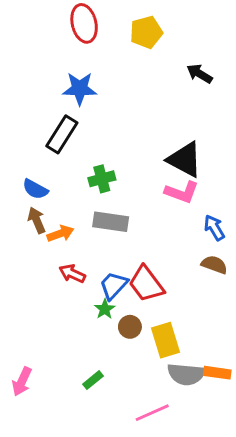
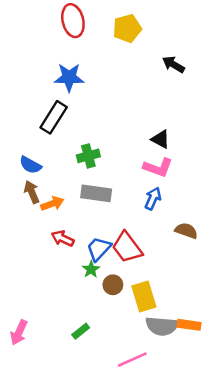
black triangle: (185, 160) -> (161, 139), size x0.6
blue arrow: (214, 228) -> (153, 198), moved, turned 55

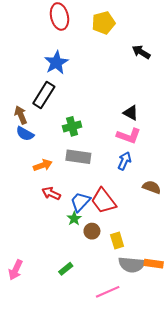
blue star: (69, 77) -> (56, 63), turned -30
brown arrow: (32, 192) -> (21, 115), moved
yellow rectangle: (144, 296) -> (117, 241), size x0.7

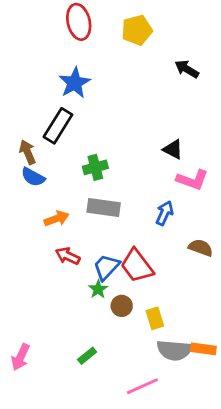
pink L-shape: (129, 136) -> (192, 180), moved

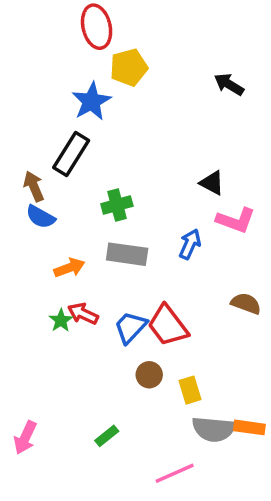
yellow pentagon: (137, 30) -> (129, 67), moved
blue arrow: (165, 213) -> (190, 244), moved
green star: (98, 289) -> (61, 320), moved

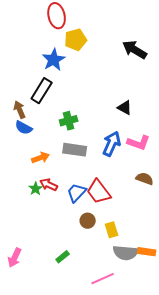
black arrow: (229, 84) -> (135, 50), size x1.4
pink L-shape: (236, 220) -> (139, 143), moved
blue arrow: (190, 244) -> (112, 144), size x1.4

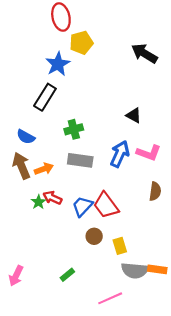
brown arrow: (20, 110) -> (21, 166), moved, size x1.4
brown semicircle: (145, 179) -> (155, 191), turned 78

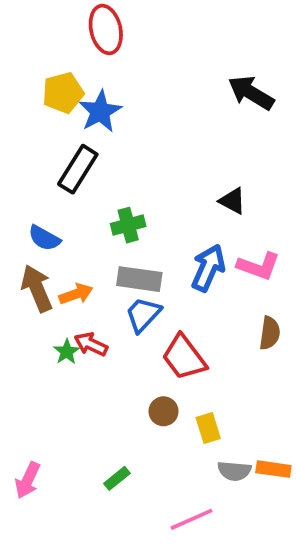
yellow pentagon: (81, 43) -> (63, 93), moved
blue trapezoid: (82, 206) -> (143, 314), moved
gray semicircle: (135, 270) -> (234, 471), size x0.7

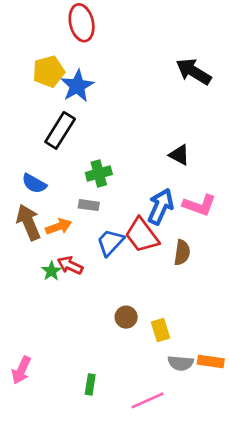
gray rectangle: (139, 279) -> (89, 205), moved, size x0.6
brown semicircle: (270, 333) -> (182, 252), moved
red trapezoid: (184, 357) -> (142, 235), moved
green rectangle: (117, 478) -> (90, 385), moved, turned -42

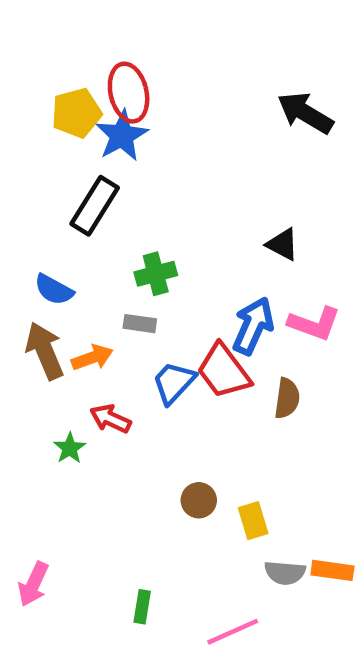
red ellipse: (82, 23) -> (129, 93), moved
green star: (51, 271) -> (70, 448), moved

